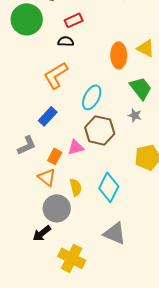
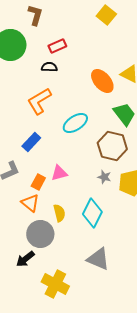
orange ellipse: (119, 55) -> (102, 81), turned -40
cyan ellipse: (92, 97) -> (75, 123), turned 30
gray star: (135, 115) -> (104, 177), moved
brown hexagon: (100, 130) -> (112, 146), moved

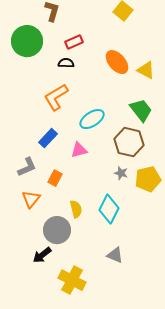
orange ellipse: (102, 81) -> (117, 62), moved
pink triangle: (59, 173) -> (79, 150), moved
orange triangle: (30, 203) -> (31, 199), moved, turned 30
gray triangle: (98, 259) -> (115, 255), size x0.7

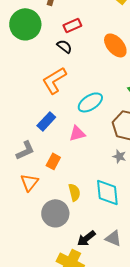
black semicircle: (66, 63) -> (64, 46), turned 35
cyan diamond: (109, 209) -> (107, 192), turned -32
black arrow: (42, 255) -> (86, 238), moved

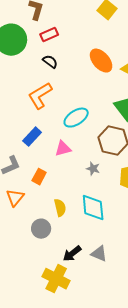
red rectangle: (72, 25) -> (49, 35), moved
gray star: (119, 156) -> (93, 169), moved
gray circle: (55, 213) -> (41, 229), size x0.7

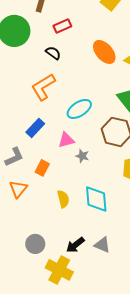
red rectangle: (49, 35) -> (62, 26), moved
gray star: (93, 169) -> (82, 156), moved
gray circle: (41, 229) -> (35, 244), moved

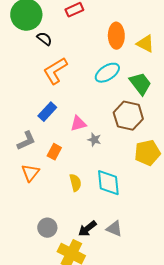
orange ellipse: (104, 52) -> (116, 36), turned 40
black semicircle: (53, 53) -> (44, 39), moved
cyan ellipse: (79, 109) -> (107, 73), moved

